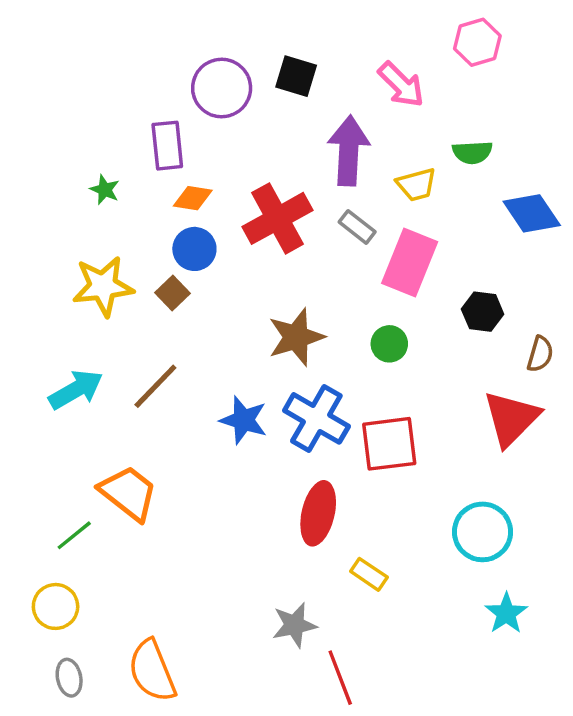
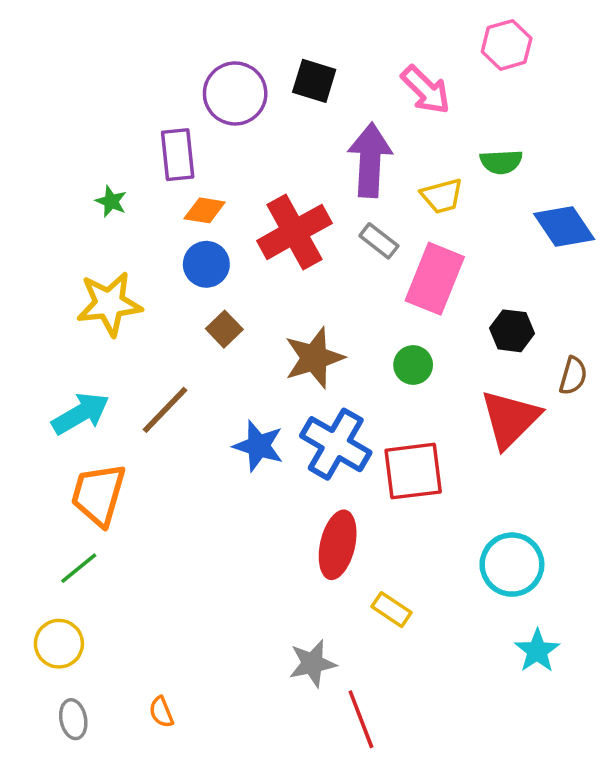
brown square: (172, 293) -> (224, 329), moved
red triangle: (511, 418) -> (510, 419), moved
orange trapezoid: (128, 493) -> (98, 494), moved, turned -112
orange semicircle: (152, 671) -> (161, 712), size x0.5

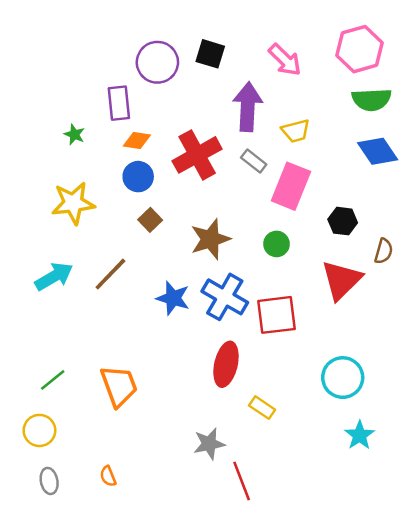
pink hexagon: (507, 45) -> (360, 49), moved, size x1.4
green semicircle: (501, 162) -> (372, 100), moved, size x1.4
orange trapezoid: (98, 494) -> (119, 386), moved, turned 144

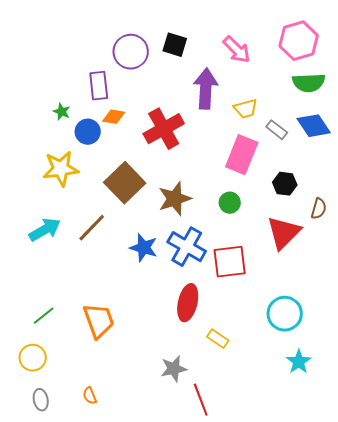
gray rectangle: (254, 161) -> (277, 130), moved
blue circle: (138, 177) -> (88, 132), moved
brown square: (150, 220) -> (125, 183), size x2.0

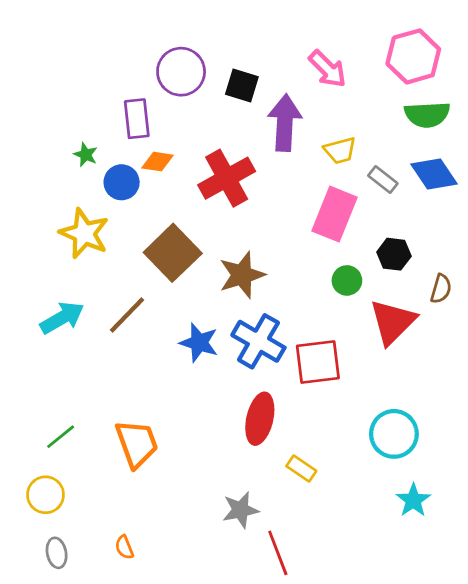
black square: (175, 45) -> (242, 85), moved
yellow star: (61, 169) -> (84, 233), turned 30
green circle: (230, 203) -> (347, 280), moved

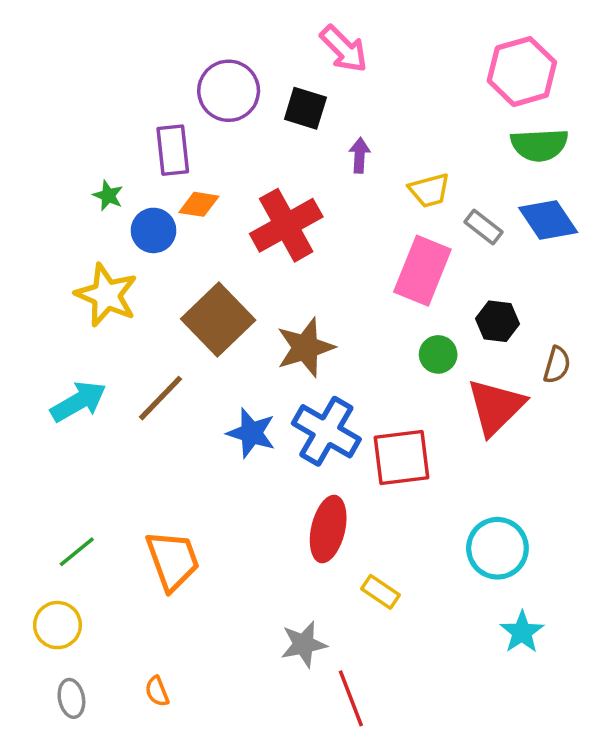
pink arrow: (328, 69) -> (344, 49), moved
purple arrow: (285, 123) -> (360, 155), size x0.5

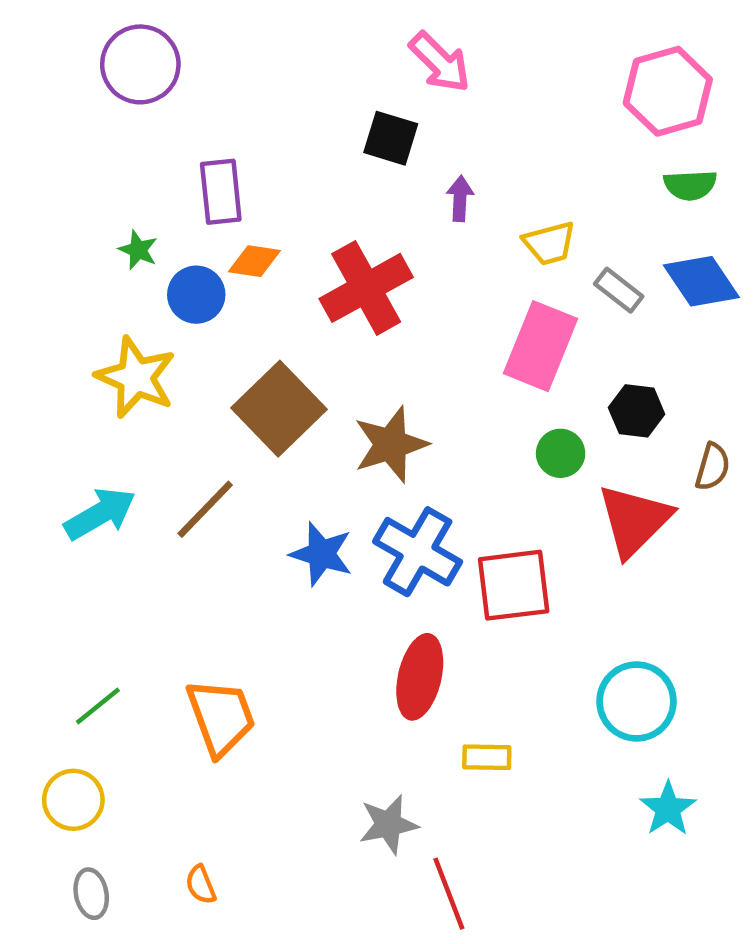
purple circle: (229, 91) -> (140, 64), moved
green semicircle: (539, 145) -> (690, 185), size x0.7
yellow rectangle: (380, 592) -> (487, 757), turned -33

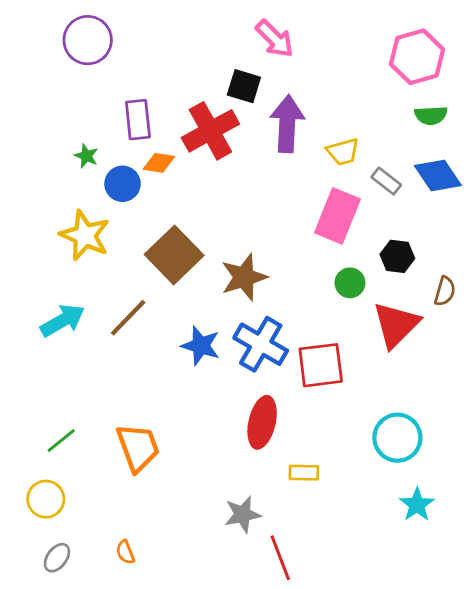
purple arrow: (460, 199) -> (287, 124), size x2.0
red cross: (366, 288) -> (210, 131), moved
gray ellipse: (91, 894) -> (57, 558), turned 48

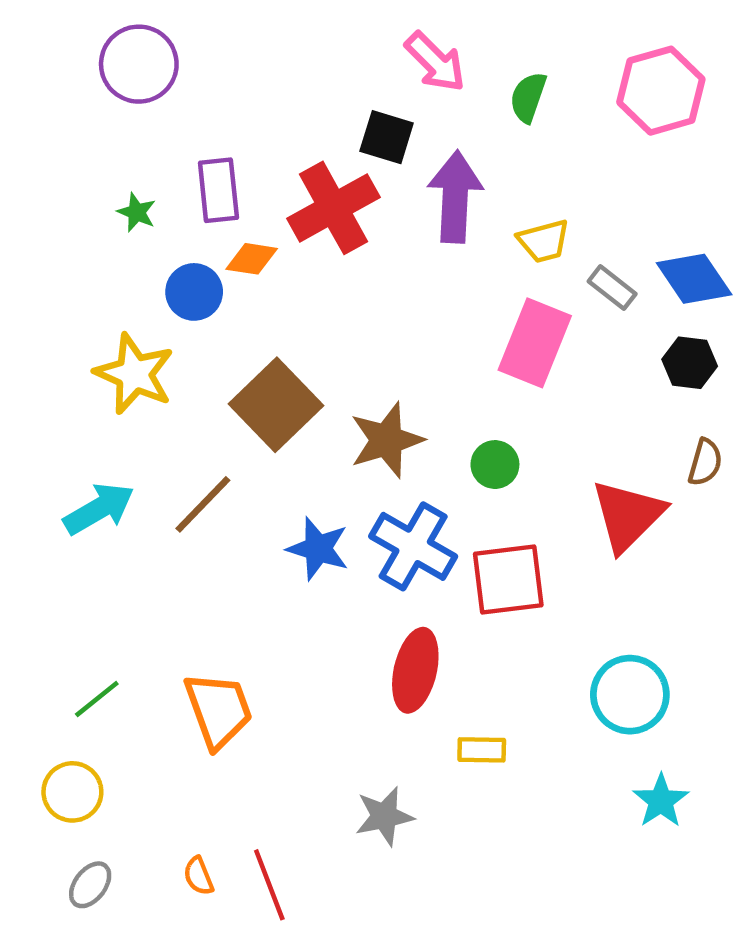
green semicircle: (431, 115) -> (528, 97), moved, turned 112
green star: (86, 156) -> (137, 212), moved
black hexagon: (397, 256) -> (690, 363), moved
green circle: (350, 283) -> (495, 465), moved
red line: (280, 558) -> (269, 885), moved

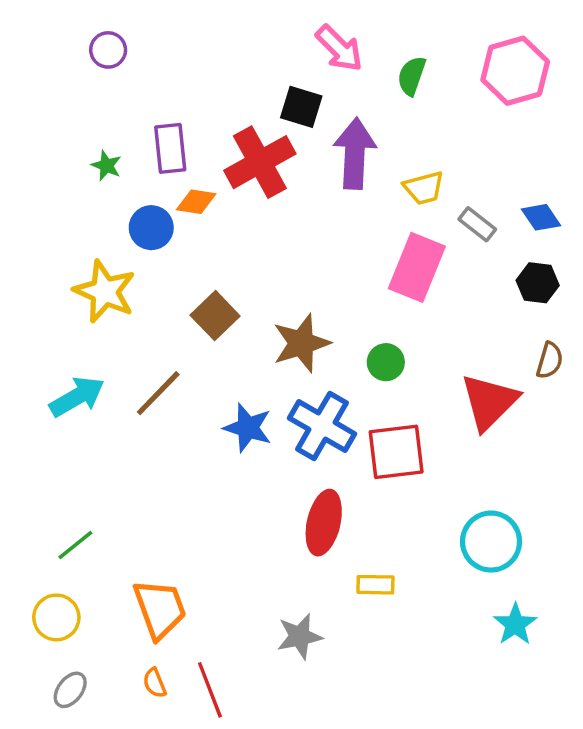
purple circle: (139, 64) -> (108, 50), size x0.6
blue diamond: (694, 279) -> (541, 217), size x0.7
brown square: (276, 405) -> (215, 316), size x0.7
orange trapezoid: (218, 710) -> (160, 609), moved

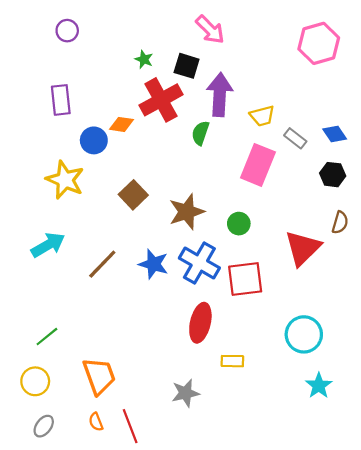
green semicircle: (412, 76) -> (200, 133), moved
purple rectangle: (170, 148) -> (61, 100), moved
green star: (106, 166) -> (144, 59), moved
brown line: (158, 393) -> (102, 264), moved

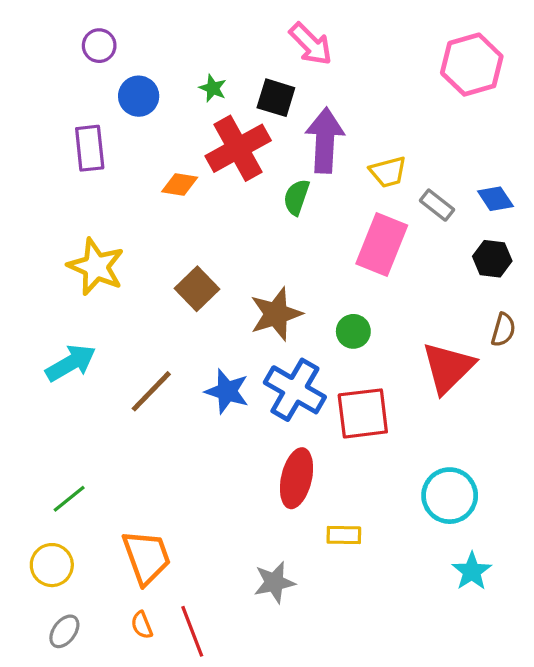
blue circle: (94, 140) -> (139, 96), moved

